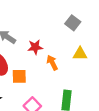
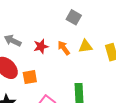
orange arrow: (52, 63) -> (64, 48), moved

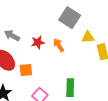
gray square: (74, 17) -> (70, 18), size x1.5
yellow triangle: (85, 46) -> (88, 37), moved

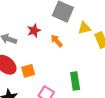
red star: (38, 42) -> (34, 31), moved

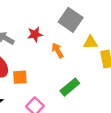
green rectangle: (75, 81) -> (70, 87), moved, turned 48

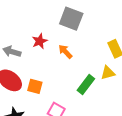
yellow triangle: (91, 42) -> (108, 73), moved
orange square: (20, 77) -> (35, 86), turned 32

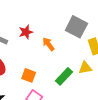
gray square: (71, 19) -> (76, 27), moved
orange square: (35, 86) -> (29, 75), moved

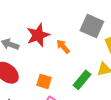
red star: (26, 32) -> (38, 35), size x1.5

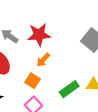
orange arrow: (63, 46) -> (43, 60), moved, turned -112

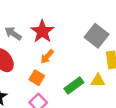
red star: (39, 35) -> (42, 31), turned -30

